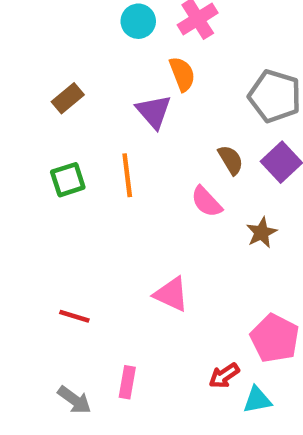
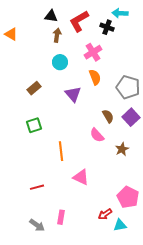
cyan circle: (138, 21) -> (60, 62), moved
orange semicircle: (182, 74) -> (95, 77), moved
orange line: (127, 175) -> (61, 151), moved
red line: (74, 316) -> (37, 187), turned -32

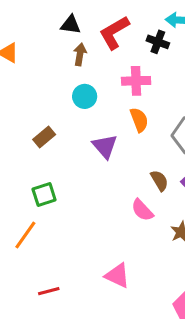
pink cross: (93, 52) -> (136, 81), turned 30
orange line: (61, 151) -> (25, 235), moved, turned 42

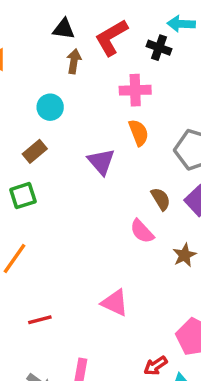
cyan circle: (85, 96) -> (50, 107), moved
green square: (44, 195) -> (23, 196), moved

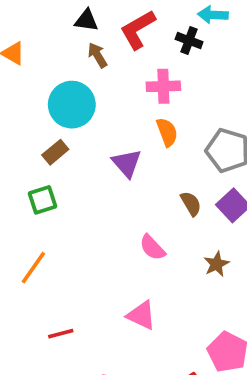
brown arrow: (74, 61) -> (97, 55), turned -40
cyan circle: (50, 107) -> (72, 105), size x1.6
pink semicircle: (142, 231) -> (152, 247), moved

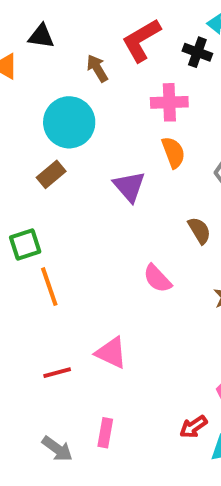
black triangle: (86, 20) -> (41, 36), moved
green square: (42, 200) -> (25, 245), moved
orange line: (33, 268) -> (49, 287), moved, turned -54
pink triangle: (141, 315) -> (111, 353), moved

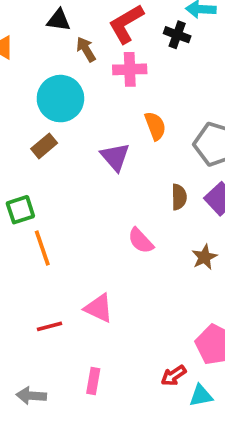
black triangle: (41, 36) -> (59, 20), moved
pink cross: (169, 102) -> (130, 69), moved
brown semicircle: (199, 230) -> (179, 197), turned 30
gray arrow: (57, 449) -> (31, 396), moved, turned 148

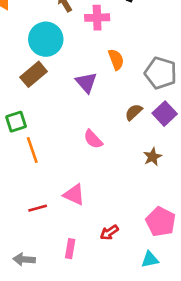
brown rectangle: (44, 146) -> (34, 74), size x1.4
brown semicircle: (179, 197) -> (134, 112), turned -132
pink semicircle: (141, 241) -> (93, 139), moved
red arrow: (173, 376) -> (109, 232), moved

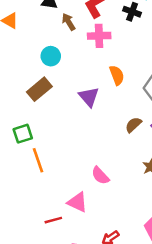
cyan circle: (46, 39) -> (51, 56), size x0.6
pink semicircle: (93, 139) -> (100, 176), moved
red line: (38, 208) -> (53, 220), moved

